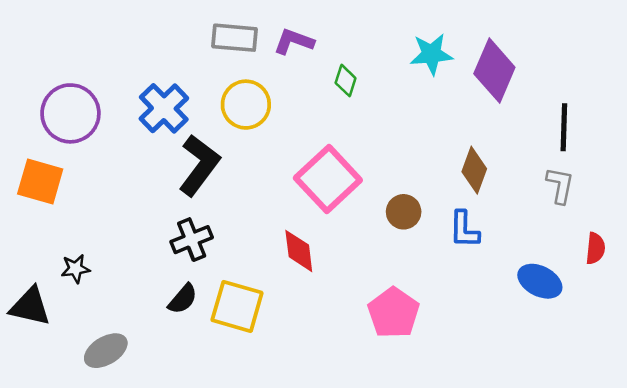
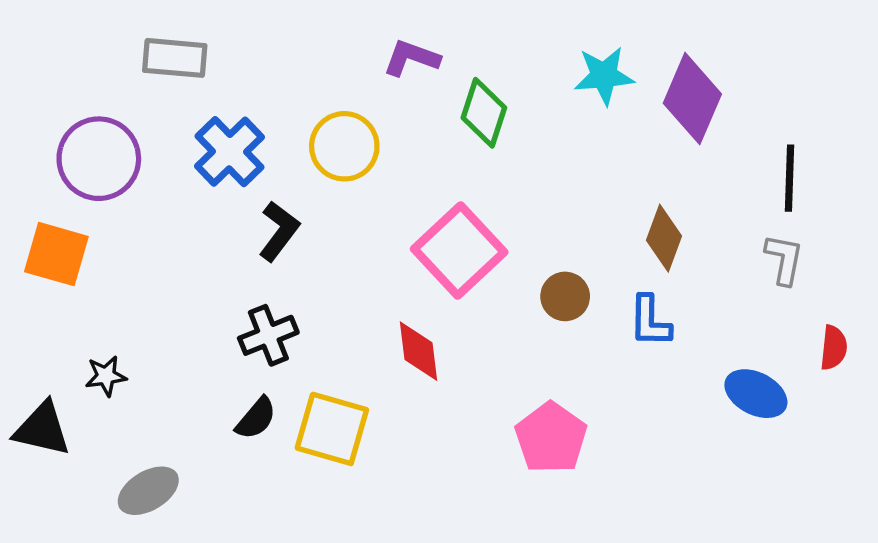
gray rectangle: (235, 38) -> (175, 58), moved
green diamond: (346, 81) -> (484, 113), size x1.5
black L-shape: (199, 165) -> (279, 231), size x0.7

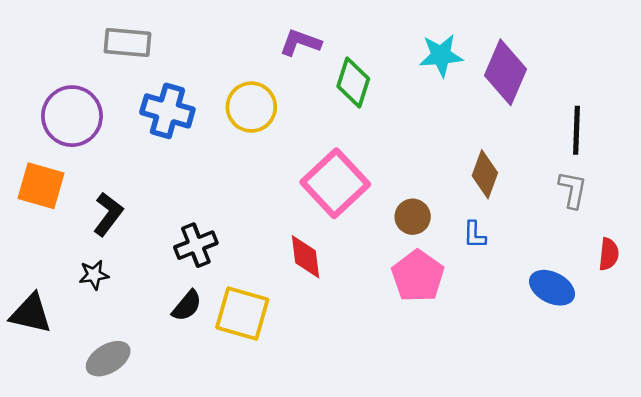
blue cross: (230, 152) -> (167, 111), turned -30
black L-shape: (279, 231) -> (108, 214), moved
blue L-shape: (650, 321) -> (475, 235), size x0.7
black star: (106, 376) -> (94, 275), moved
pink pentagon: (551, 438) -> (418, 276), moved

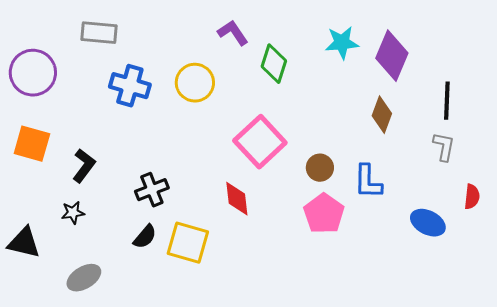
purple L-shape: (300, 43) -> (233, 33), turned 36
purple circle: (72, 116) -> (33, 73), moved
brown diamond: (485, 174) -> (382, 115), moved
blue L-shape: (475, 235) -> (368, 182), size x1.6

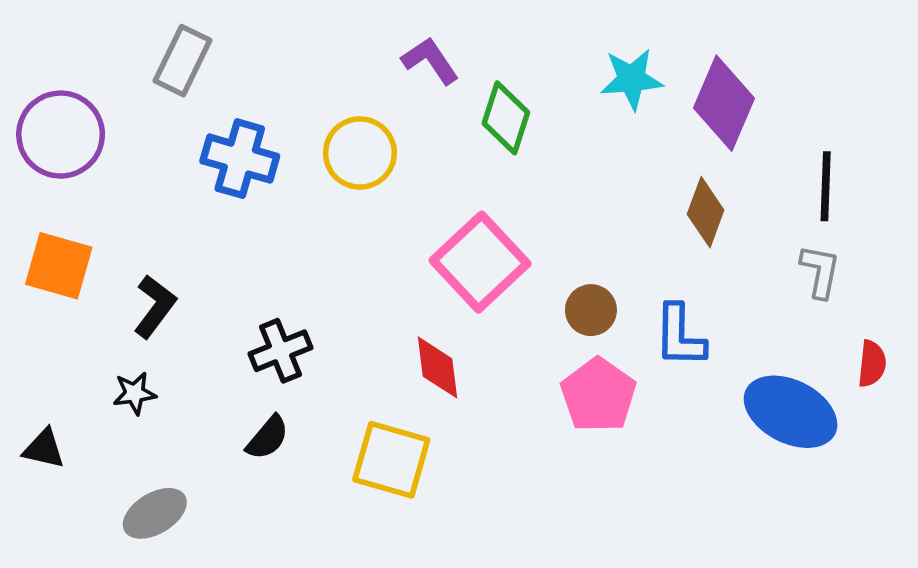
gray rectangle: (99, 33) -> (183, 61), turned -69
blue ellipse: (428, 223) -> (791, 412), size x1.4
black triangle: (24, 243) -> (44, 449), size x0.7
yellow square: (188, 243) -> (391, 460), moved

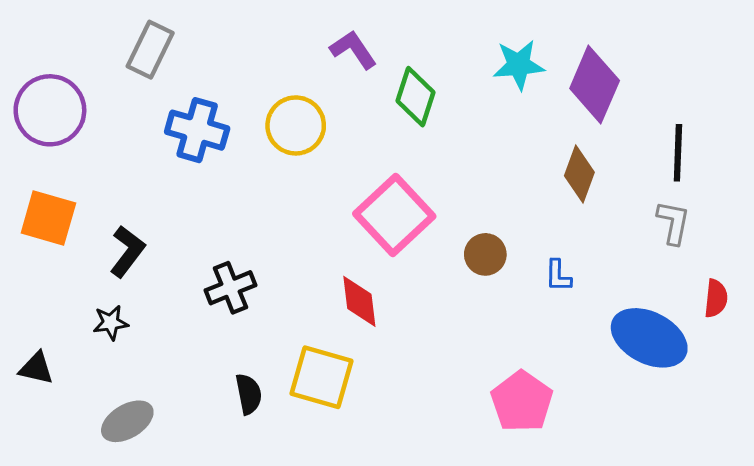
blue L-shape: (680, 336) -> (558, 276), size x0.6
pink pentagon: (598, 395) -> (522, 402), moved
black semicircle: (268, 438) -> (249, 394), moved, turned -51

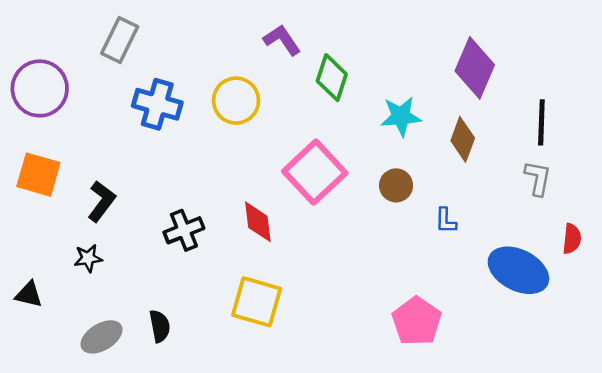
cyan star: (519, 65) -> (401, 116), moved
brown circle: (485, 254) -> (396, 185), moved
red diamond: (359, 301) -> (258, 222), moved
black semicircle: (249, 394) -> (160, 326), moved

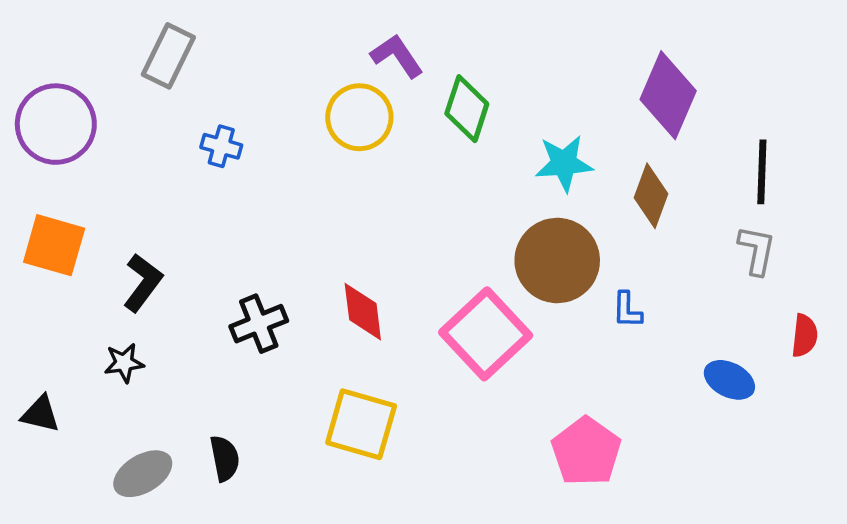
yellow circle: (236, 101) -> (359, 117), moved
blue cross: (157, 104) -> (221, 146), size x0.6
pink square: (315, 172) -> (486, 334), moved
brown circle: (396, 185) -> (557, 260), size x1.8
blue ellipse: (518, 270) -> (729, 380), size x0.6

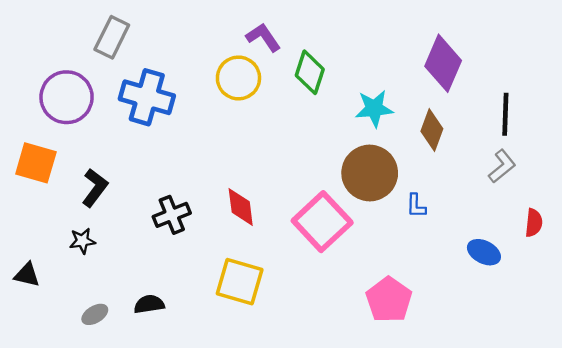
purple circle: (56, 124) -> (67, 97), moved
blue cross: (221, 146) -> (147, 97), size x2.0
gray L-shape: (757, 250) -> (502, 166), turned 40
black semicircle: (225, 458) -> (149, 304), turned -88
gray ellipse: (143, 474) -> (95, 314), size x0.7

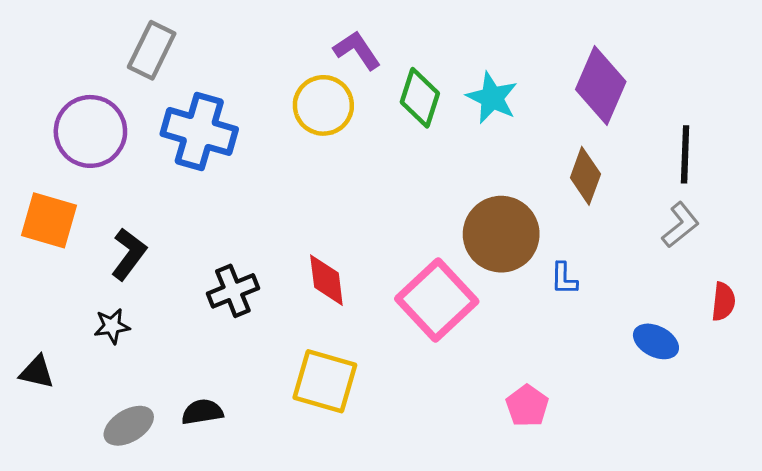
cyan star: (374, 109) -> (492, 98), moved, turned 30
pink pentagon: (389, 300) -> (527, 406), size x0.7
gray ellipse: (95, 314) -> (129, 426), size x1.4

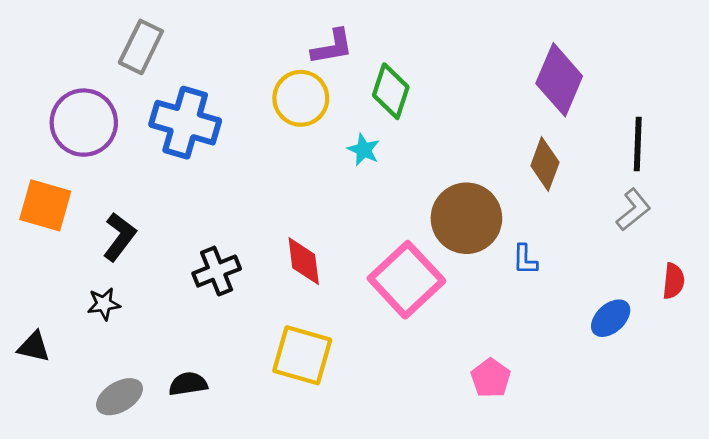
purple L-shape: (357, 50) -> (332, 47), turned 114
cyan star: (492, 98) -> (364, 150), moved, size x0.7
blue ellipse: (656, 341) -> (611, 318), turned -69

